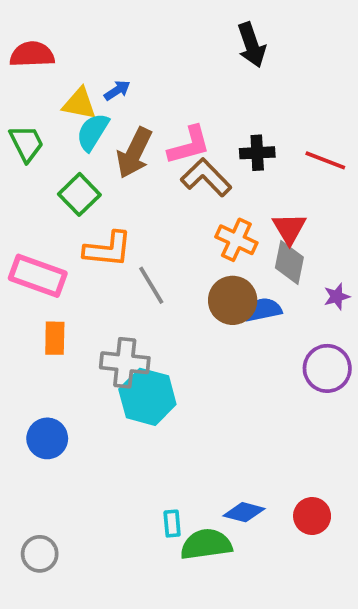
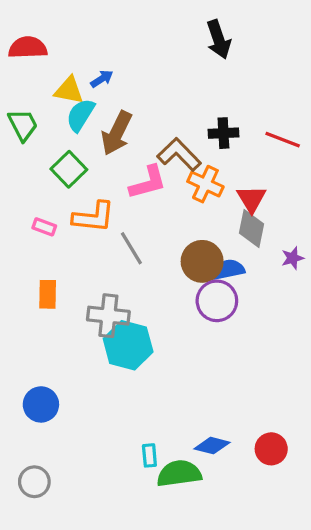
pink L-shape: (189, 145) -> (148, 182), moved
orange cross: (236, 240) -> (205, 184), moved
pink rectangle: (38, 276) -> (44, 227), moved, size x0.5
purple circle: (327, 368) -> (217, 301), moved
blue circle: (47, 438) -> (41, 404), moved

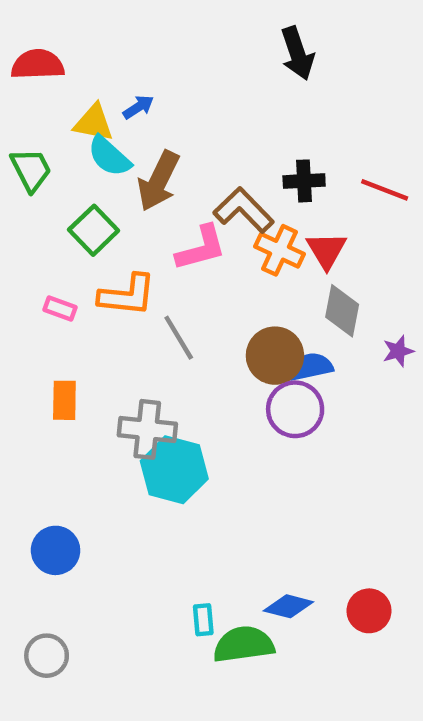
cyan semicircle: (80, 115) -> (109, 156), turned -80
red triangle: (251, 199) -> (326, 250), moved

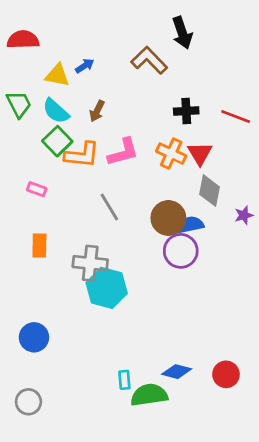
cyan semicircle: (109, 156) -> (56, 111), moved
brown arrow: (159, 181) -> (97, 111), size x0.6
brown L-shape: (244, 210) -> (149, 60), moved
orange L-shape: (127, 295) -> (82, 155), moved

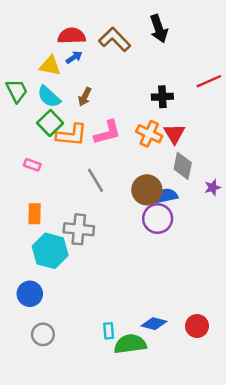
red semicircle: (23, 40) -> (72, 36), moved
brown L-shape: (149, 60) -> (115, 39), moved
red line: (236, 116) -> (209, 81), moved, turned -45
cyan hexagon: (107, 288) -> (50, 251), moved
gray circle: (28, 402) -> (43, 334), moved

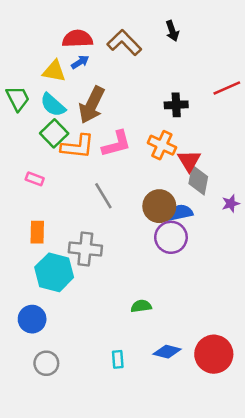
black arrow: (159, 29) -> (172, 31), size x0.7
brown arrow: (85, 97) -> (92, 105), size x1.8
red triangle: (174, 134) -> (189, 161), moved
red circle: (197, 326) -> (214, 354), size x1.5
green semicircle: (130, 344) -> (141, 306), moved, size x0.6

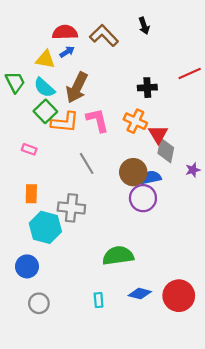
pink L-shape: (116, 144) -> (97, 120), turned -88
green semicircle: (141, 306) -> (118, 256), size x1.8

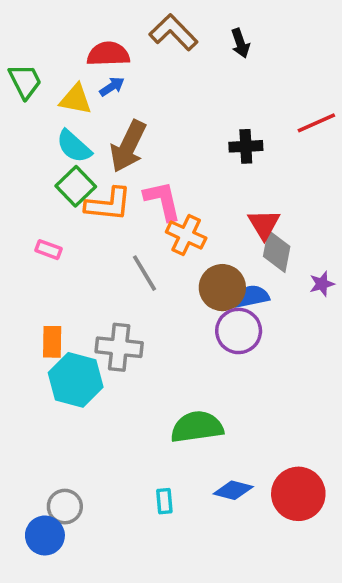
brown L-shape: (104, 36) -> (173, 32), moved
green trapezoid: (15, 82) -> (25, 81), moved
orange cross: (135, 121) -> (186, 235), moved
orange rectangle: (31, 194) -> (52, 342), moved
blue circle: (27, 266) -> (45, 535), moved

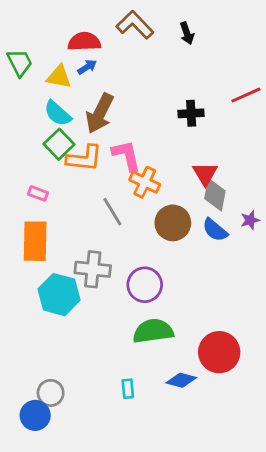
blue semicircle: (251, 297) -> (215, 230), moved, turned -128
purple circle: (239, 331) -> (145, 285), moved
orange rectangle: (52, 342) -> (35, 241), moved, size x1.6
red circle: (298, 494) -> (219, 352), moved

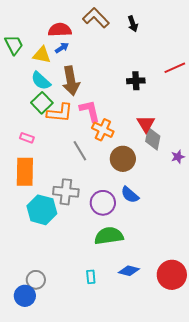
brown arrow: (100, 113) -> (71, 81), turned -36
blue semicircle: (215, 230) -> (130, 195), moved
red circle: (219, 352) -> (172, 275), moved

